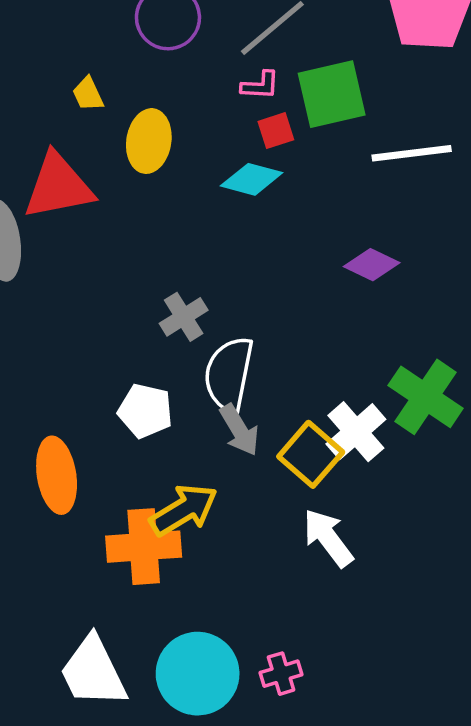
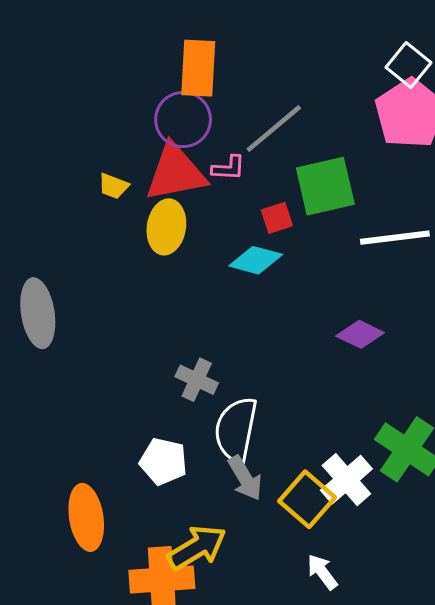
pink L-shape: (260, 85) -> (228, 168), moved
yellow trapezoid: (88, 94) -> (113, 186), turned -44
red triangle: (58, 186) -> (176, 172), moved
gray cross: (184, 317) -> (197, 380), turned -33
white arrow: (328, 538) -> (322, 572), size x0.7

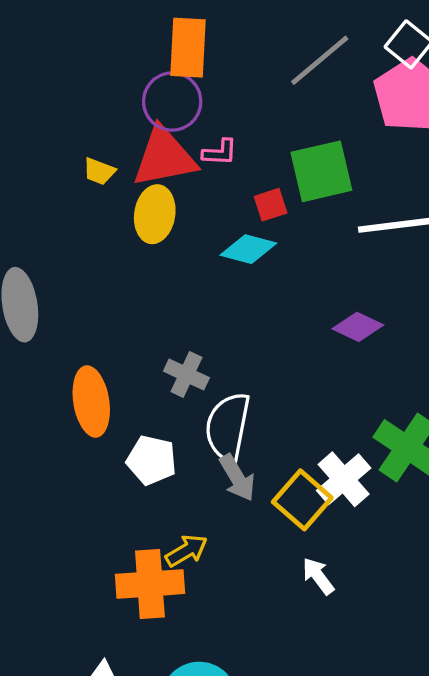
gray line: (274, 129) -> (320, 60), moved
orange ellipse: (86, 517) -> (91, 401), moved
yellow arrow: (197, 548) -> (186, 551), size x0.7

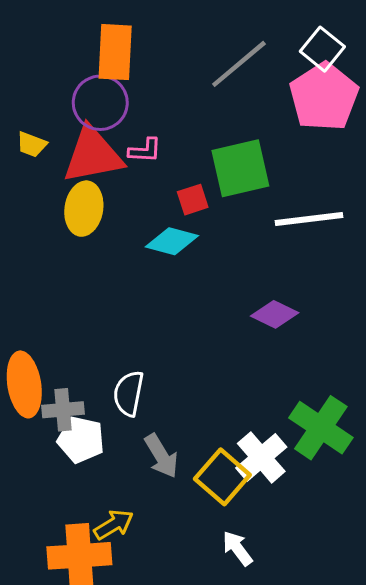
yellow trapezoid: (99, 171) -> (32, 144), moved
gray cross: (186, 374) -> (63, 410), moved, turned -30
white semicircle: (228, 427) -> (129, 393), moved, size x0.7

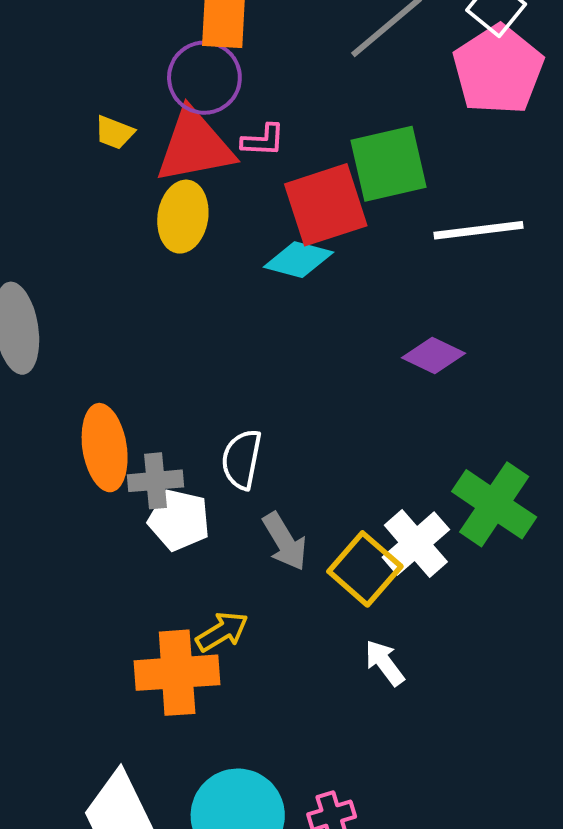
red square: (193, 200) -> (326, 205), size x2.0

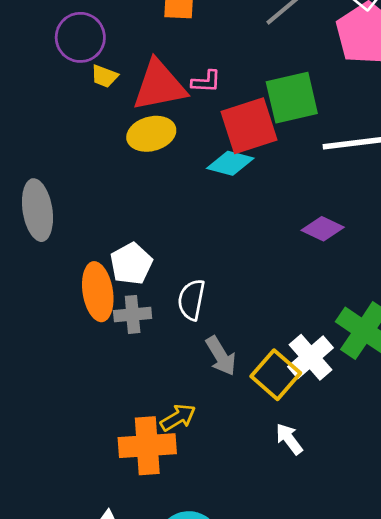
purple circle: (204, 78) -> (80, 37), moved
yellow ellipse: (183, 217) -> (151, 134), turned 66
white pentagon: (179, 520) -> (131, 264), moved, turned 30

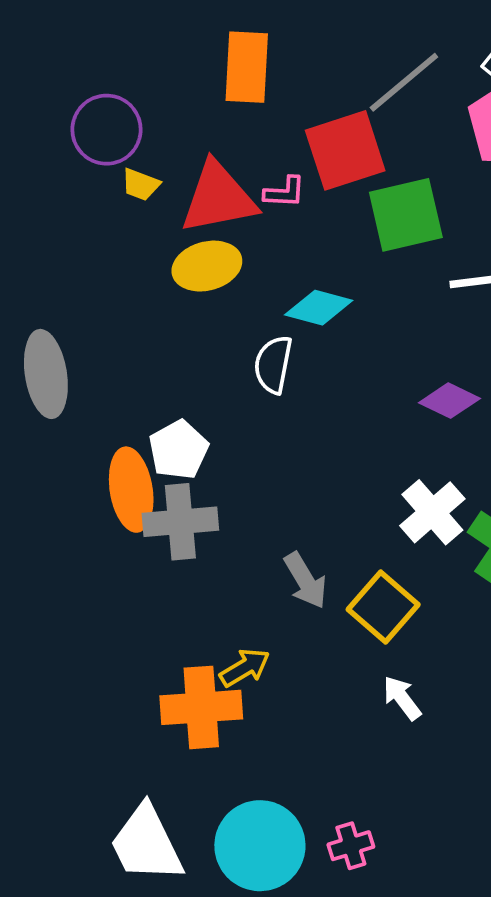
red square: (249, 126) -> (345, 150), moved
white semicircle: (191, 300) -> (273, 365), moved
gray cross: (133, 314) -> (180, 522), size x1.4
white cross: (311, 357) -> (432, 512), moved

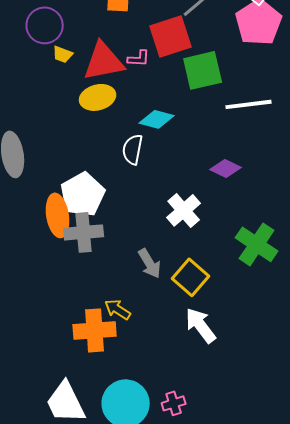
white pentagon: (178, 450) -> (83, 194), size x1.4
white cross: (432, 512) -> (184, 210), moved
yellow arrow: (245, 668) -> (118, 309), turned -116
white arrow: (402, 698) -> (201, 325), size x1.5

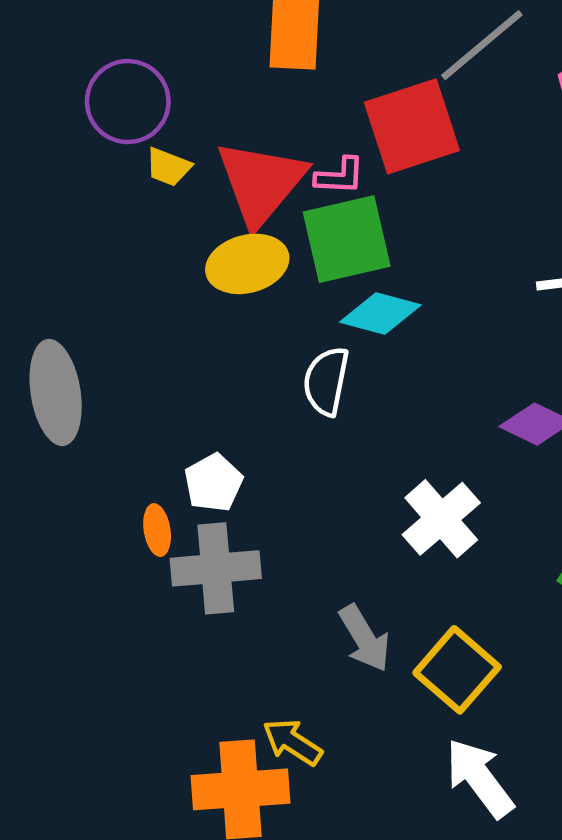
red triangle: (104, 61) -> (261, 183), turned -39
green square: (203, 70) -> (347, 239), moved
white pentagon: (83, 194) -> (213, 483), size x0.6
orange ellipse: (58, 215) -> (157, 530), size x0.5

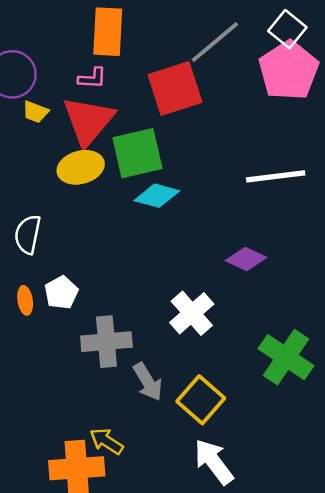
pink L-shape: (340, 176) -> (92, 78), moved
white semicircle: (326, 381) -> (28, 234), moved
orange ellipse: (157, 530) -> (25, 300), moved
gray cross: (216, 568) -> (106, 342), moved

